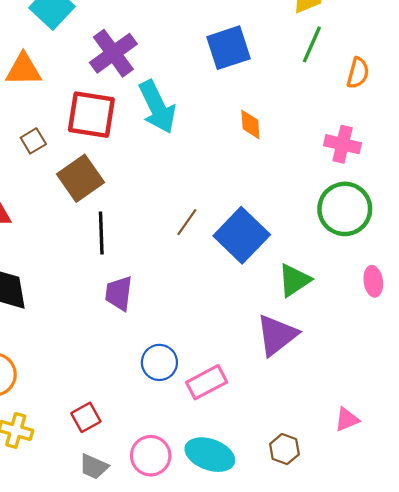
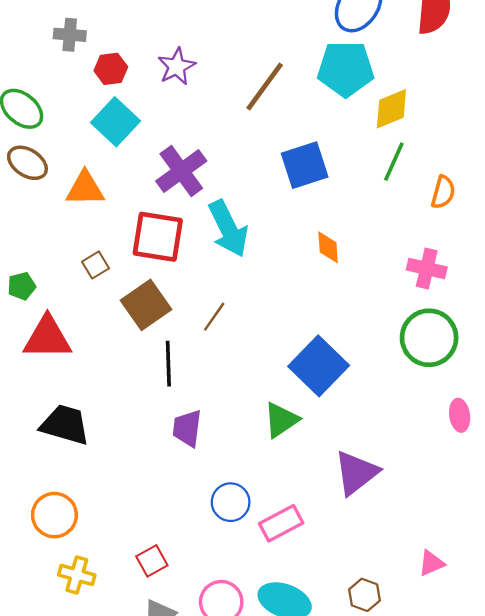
brown line: (187, 222) -> (214, 317), moved
green triangle: (294, 280) -> (281, 420), moved

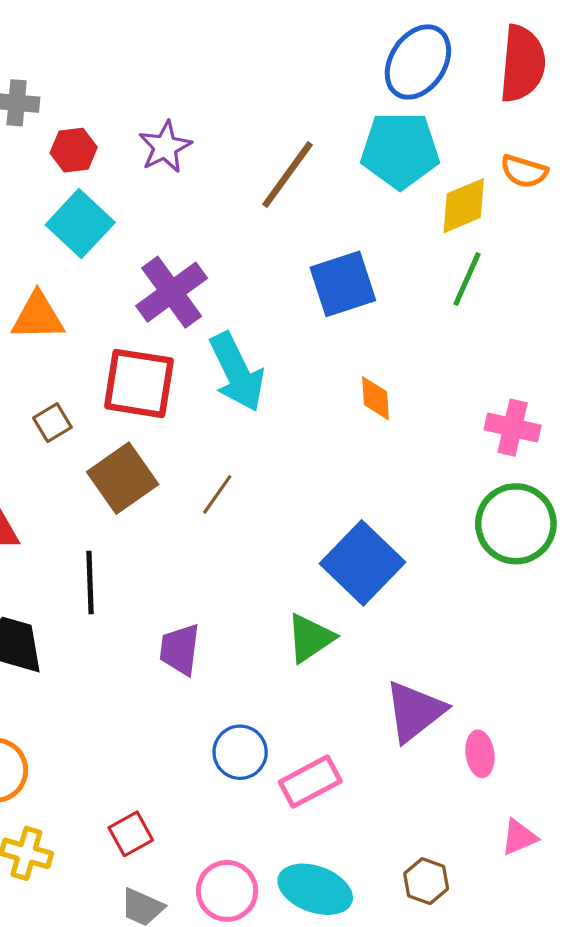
orange semicircle: (443, 192) -> (524, 171), moved, turned 92
black line: (168, 364) -> (90, 583), moved
pink ellipse: (460, 415) -> (480, 754), moved

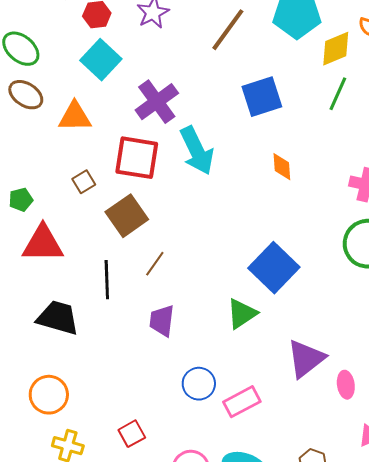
brown line: (217, 494) -> (155, 264), moved

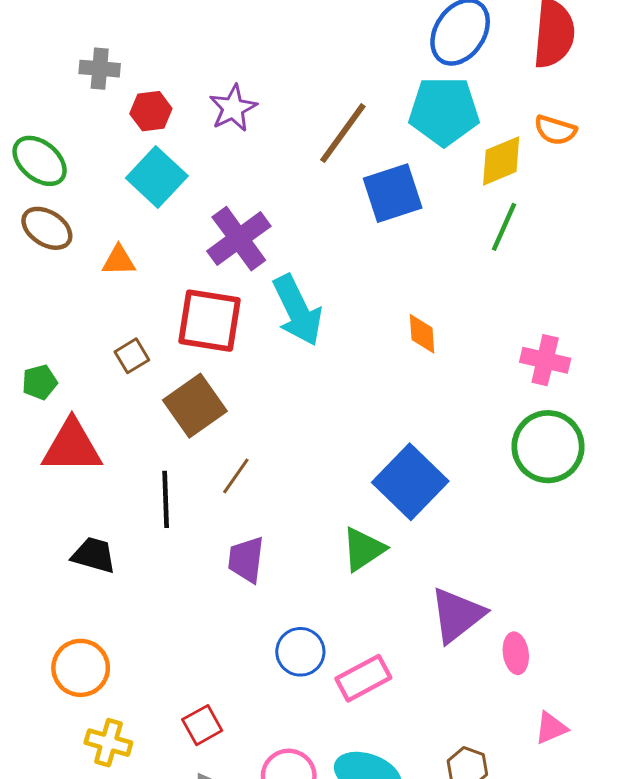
blue square: (262, 97) -> (393, 193), moved
orange triangle: (75, 117) -> (119, 261), size x0.7
black trapezoid: (58, 318) -> (94, 555), size x0.7

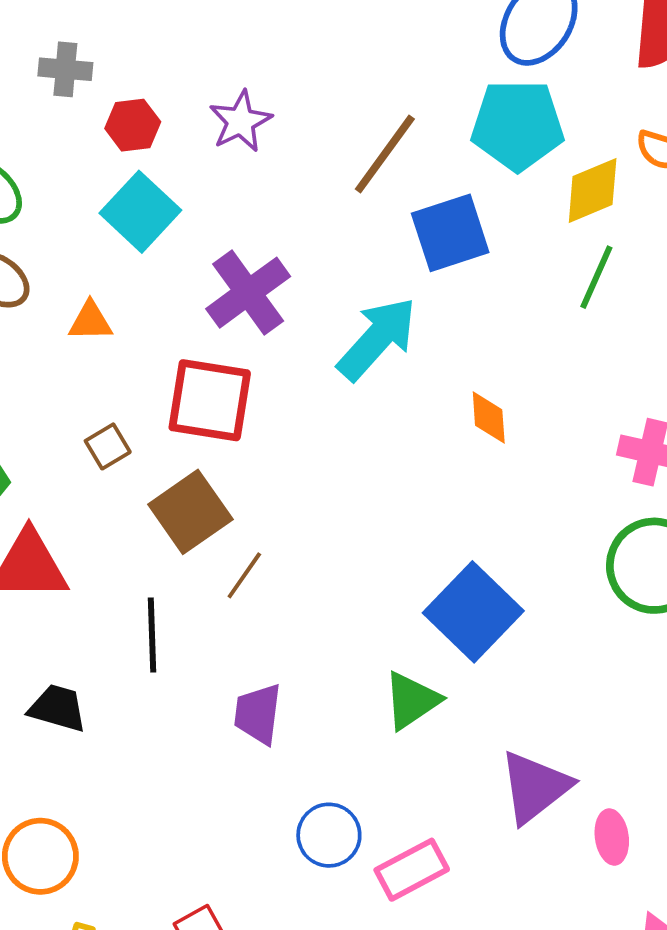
cyan arrow: (297, 310) -> (377, 339), moved, turned -112
brown line: (236, 476) -> (244, 575), moved

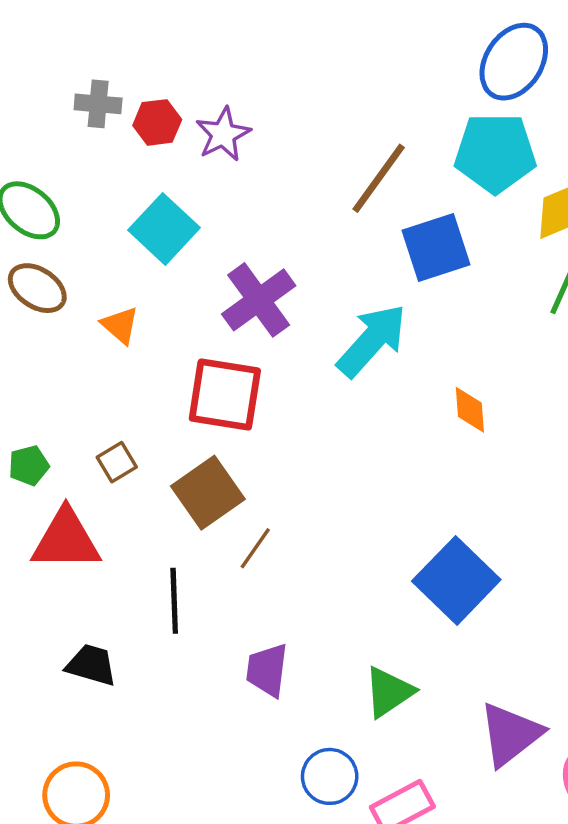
purple star: (240, 121) -> (223, 134), moved
red hexagon: (133, 125) -> (157, 122), moved
orange triangle: (90, 321) -> (120, 325), turned 42
brown square: (108, 446) -> (117, 462), moved
green triangle: (412, 700) -> (389, 692), moved

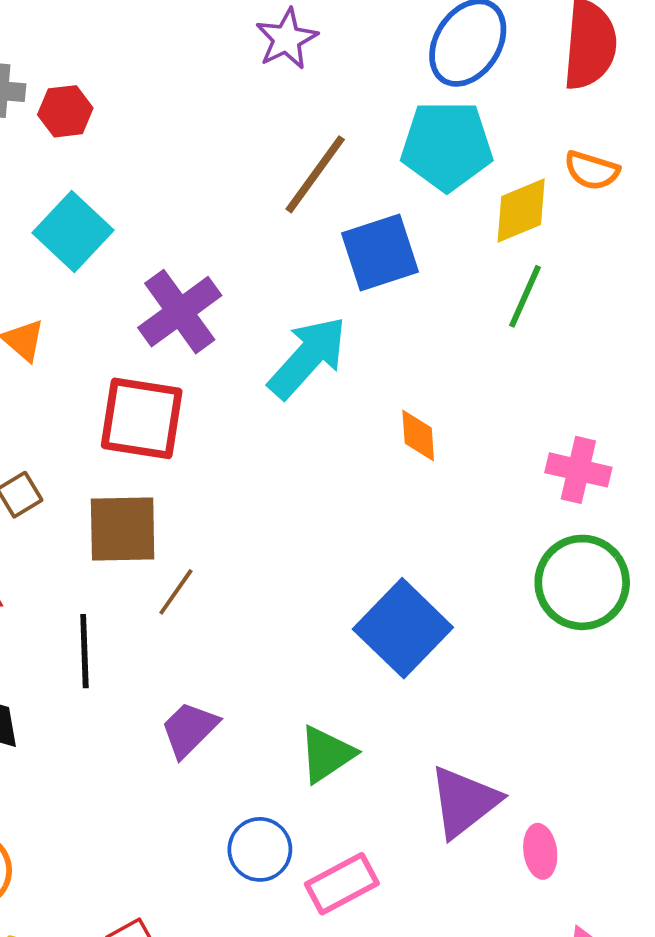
purple star: (223, 134) -> (287, 39), moved
brown square: (208, 493) -> (123, 529), turned 34
purple trapezoid: (267, 670) -> (189, 729), turned 38

